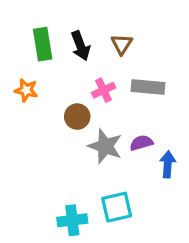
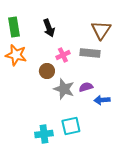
green rectangle: (43, 44) -> (14, 27), moved
brown triangle: (122, 44) -> (101, 30), moved, size x1.5
orange star: (26, 90) -> (16, 55), size x1.5
blue arrow: (168, 164) -> (102, 100), turned -98

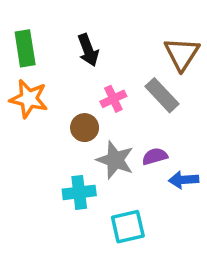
gray rectangle: (90, 53) -> (162, 95), turned 42
cyan cross: (44, 134) -> (79, 192), moved

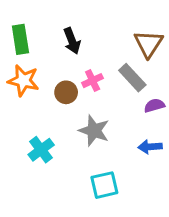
brown circle: (85, 128) -> (66, 92), moved
purple semicircle: (155, 156) -> (154, 106), moved
cyan cross: (79, 192) -> (41, 150), moved, turned -30

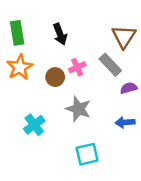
orange star: (23, 81) -> (20, 67), turned 30

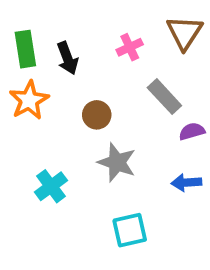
black arrow: (60, 34) -> (67, 58), moved
brown triangle: (124, 37) -> (185, 33), moved
pink cross: (77, 67) -> (130, 47), moved
brown circle: (55, 77) -> (97, 115), moved

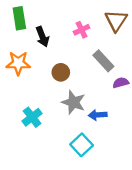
green rectangle: (25, 49) -> (19, 18), moved
orange star: (29, 100) -> (18, 63), turned 30
blue arrow: (186, 183) -> (98, 115), moved
cyan square: (130, 230) -> (82, 145), turned -30

